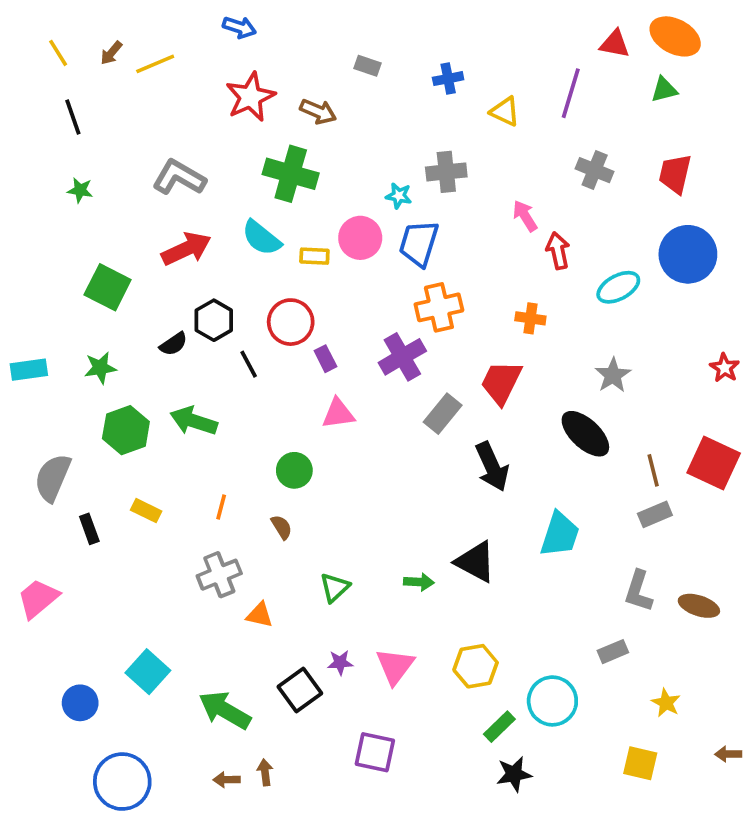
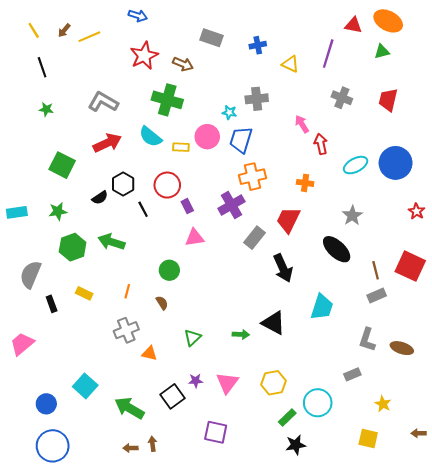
gray rectangle: (368, 66) -> (211, 38), size x1.5
blue circle: (688, 254) -> (396, 163), moved
blue circle: (122, 782) -> (53, 446), moved

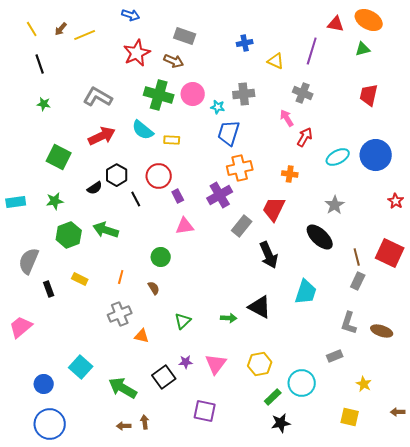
gray rectangle: (211, 38) -> (185, 36), moved
gray cross: (342, 98) -> (303, 93), moved
pink circle: (207, 137) -> (193, 94), moved
red arrow: (321, 144) -> (305, 137), turned 42
gray rectangle: (377, 295) -> (358, 281), turned -42

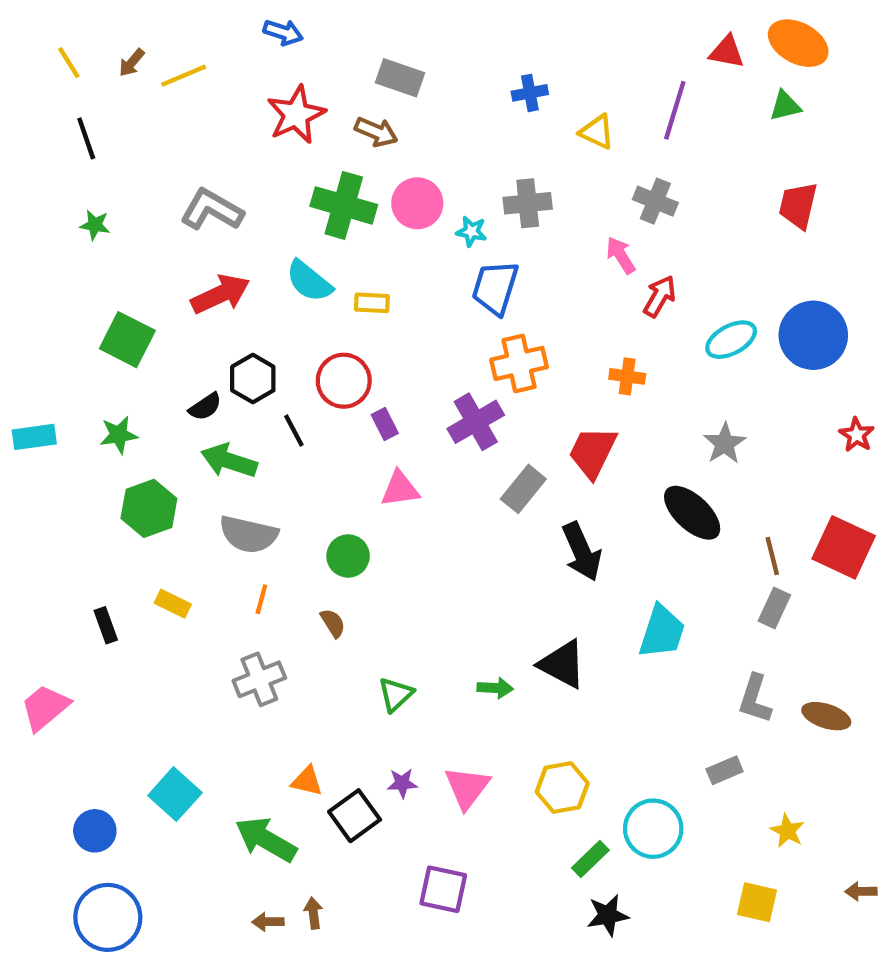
green arrow: (106, 230) -> (229, 461), moved
gray semicircle: (29, 261) -> (249, 534), moved, turned -100
orange triangle: (142, 336) -> (307, 781), moved

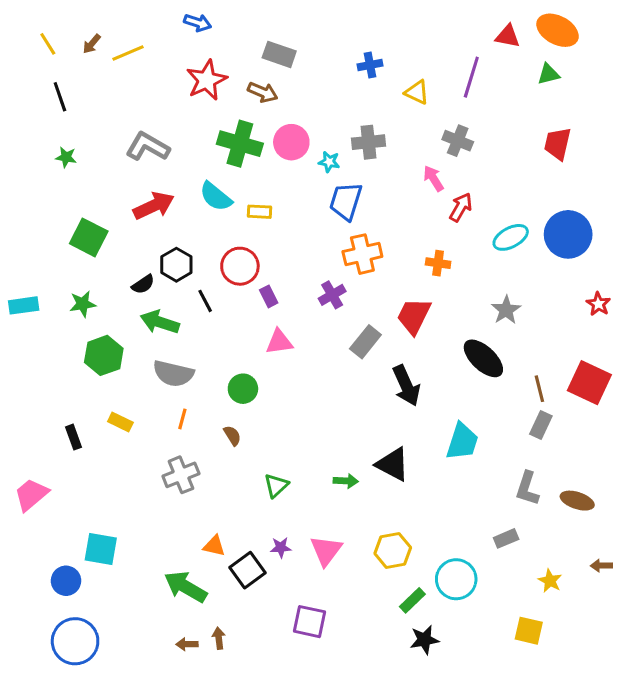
purple cross: (476, 422) -> (332, 295), size x0.7
cyan square: (175, 794) -> (101, 549), moved, turned -32
brown arrow: (861, 891) -> (601, 566), moved

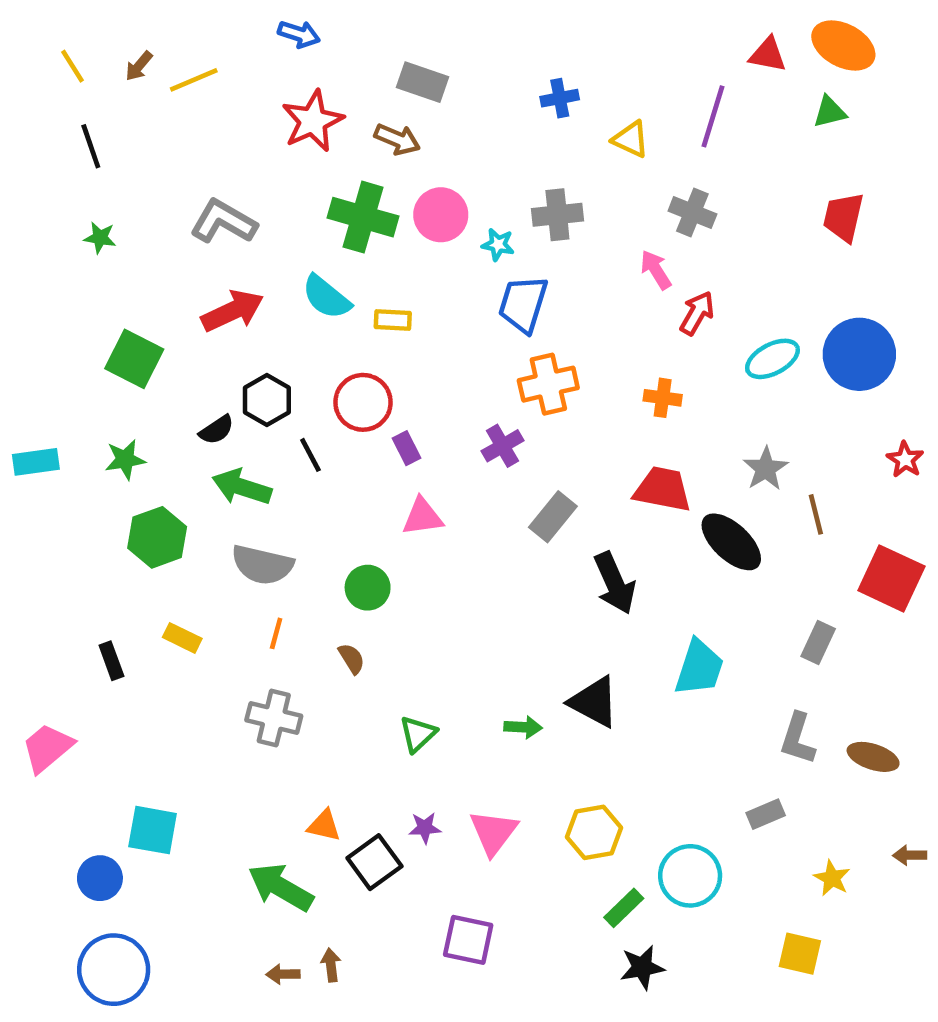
red trapezoid: (414, 316) -> (663, 489), moved, turned 75
brown line: (539, 389) -> (816, 514), moved
gray cross: (181, 475) -> (274, 718), turned 36

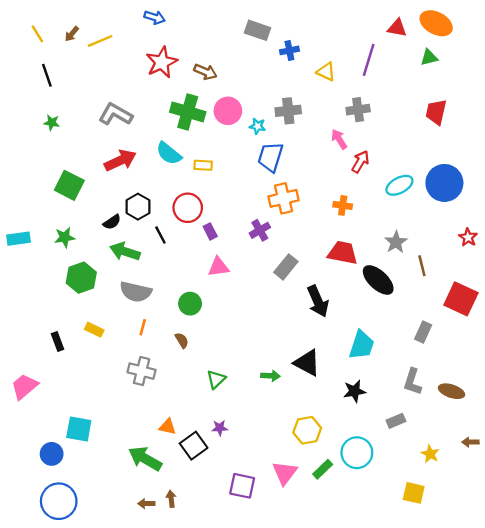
gray rectangle: (422, 82) -> (257, 30), moved
gray cross: (692, 212) -> (358, 110), turned -30
pink triangle: (493, 832) -> (285, 473), moved
black star: (642, 967) -> (354, 391), moved

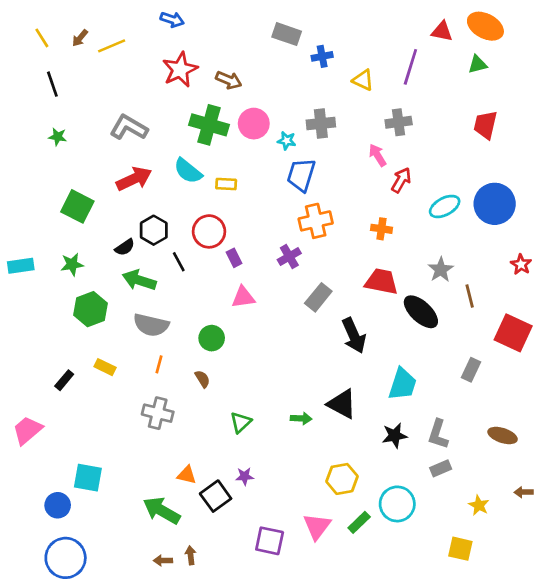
black rectangle: (58, 341) -> (64, 380), turned 60
gray L-shape: (412, 382) -> (438, 434), moved

